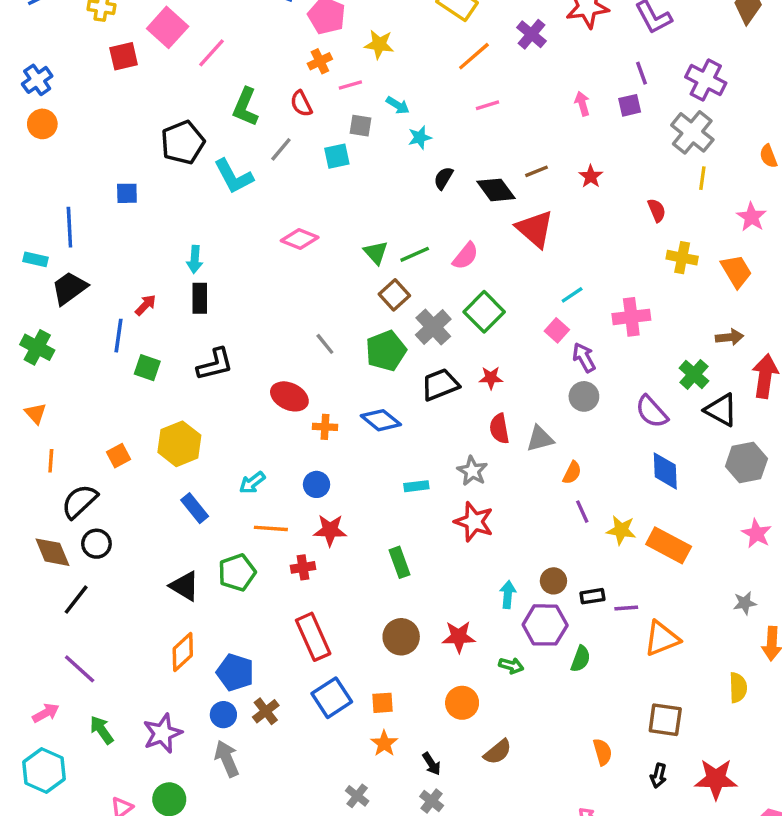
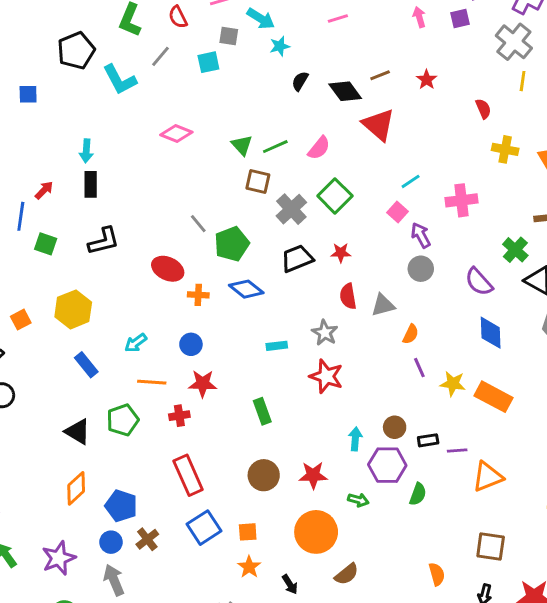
cyan arrow: (398, 105) -> (261, 19), size x1.4
brown square: (394, 295) -> (258, 181), turned -35
green pentagon: (386, 351) -> (232, 244), moved
orange circle: (462, 703) -> (316, 532), size x1.5

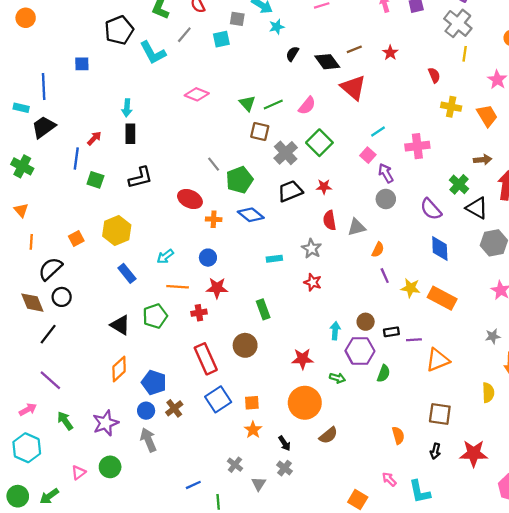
red star: (326, 376) -> (313, 282), size x0.7
brown circle: (264, 475) -> (245, 345), moved

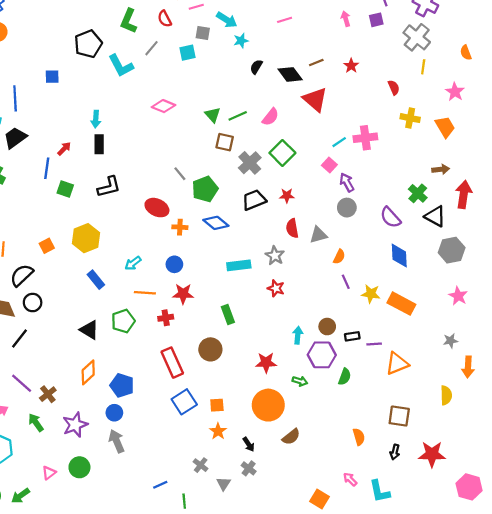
pink cross: (417, 146) -> (365, 138), moved
cyan rectangle: (274, 259) -> (239, 265), size x1.5
brown cross: (174, 408) -> (48, 394), moved

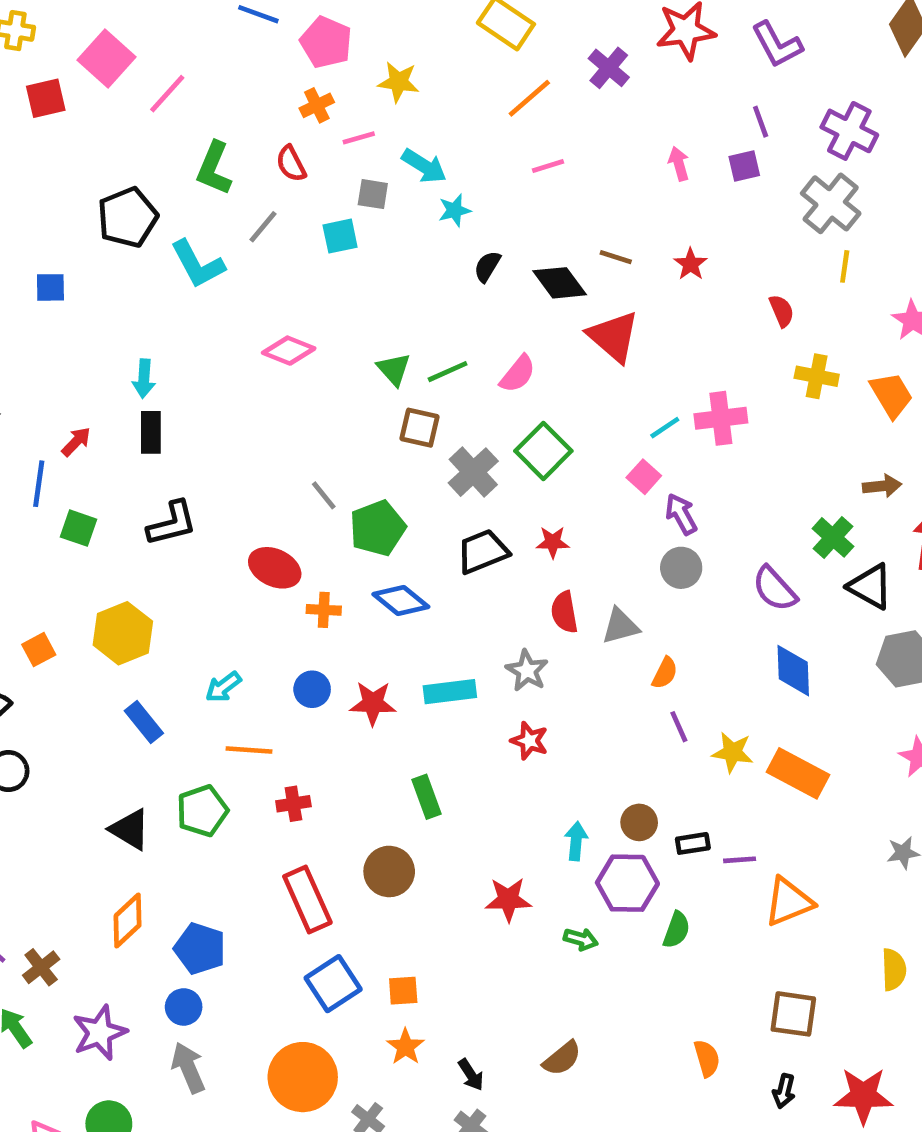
brown line: (316, 62) -> (616, 257), turned 40
red star: (183, 294) -> (373, 703), moved
orange circle: (268, 405) -> (303, 1077), moved

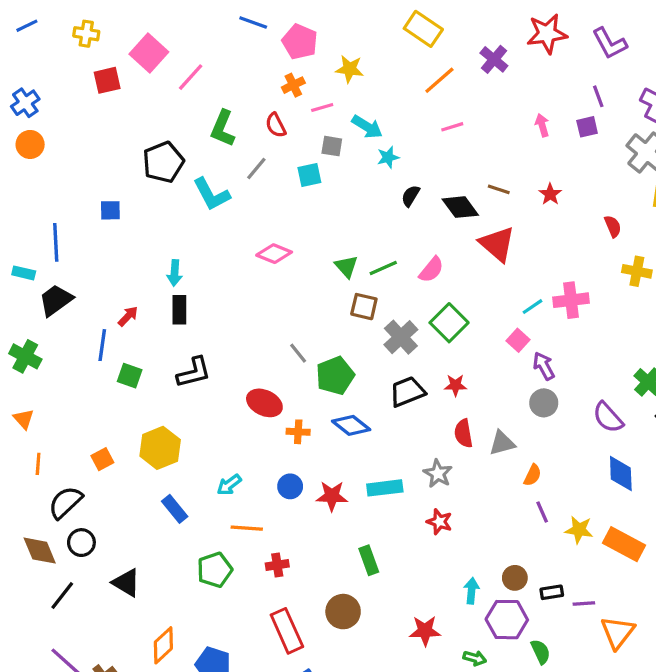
black triangle: (130, 829) -> (126, 583), moved
orange triangle: (789, 902) -> (618, 632), turned -30
green semicircle: (676, 930) -> (541, 652), turned -45

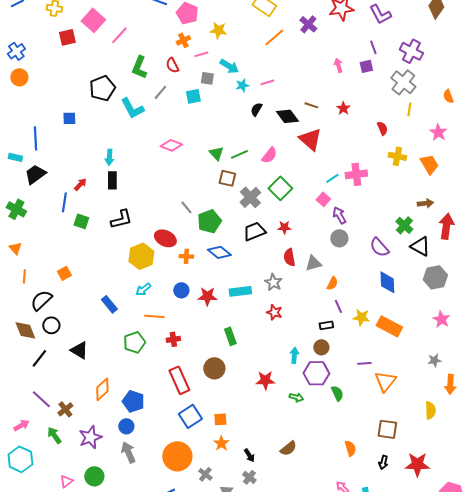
pink line: (452, 127) -> (267, 82), moved
yellow hexagon: (160, 448) -> (141, 256), moved
black rectangle: (552, 592) -> (326, 325), moved

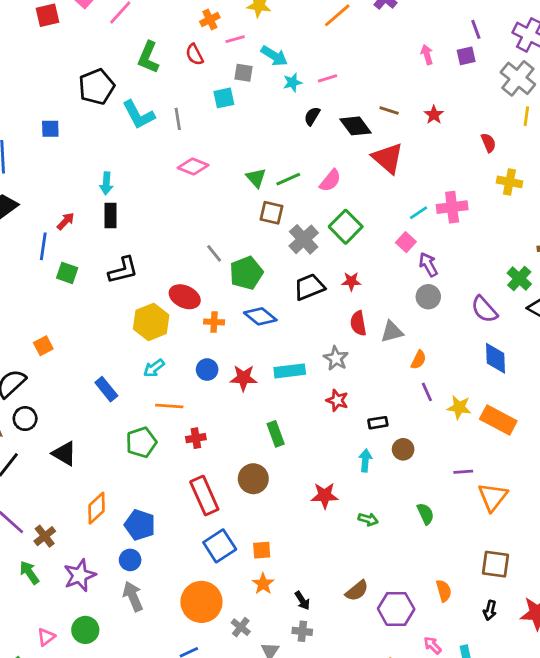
gray line: (160, 92) -> (178, 119), moved, turned -49
black rectangle: (326, 325) -> (378, 423), moved
purple hexagon: (316, 373) -> (396, 609), moved
gray cross: (249, 477) -> (302, 631), turned -32

